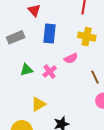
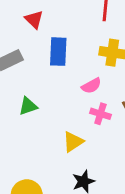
pink cross: (50, 72) -> (100, 114), moved, turned -32
yellow triangle: (38, 104) -> (73, 142), moved

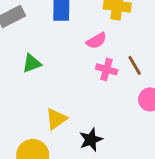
yellow triangle: (73, 142) -> (56, 119), moved

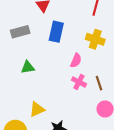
pink semicircle: (96, 41) -> (76, 61), turned -48

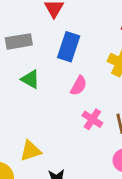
pink semicircle: (76, 61) -> (79, 86), moved
green triangle: (28, 67) -> (30, 79), moved, turned 32

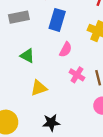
green triangle: (30, 79) -> (27, 56), moved
yellow triangle: (31, 151) -> (39, 88), moved

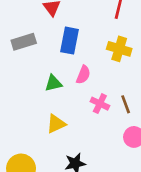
green triangle: (27, 56) -> (53, 83), moved, turned -35

